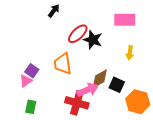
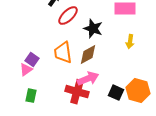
red ellipse: (78, 34) -> (68, 16), moved
brown diamond: (100, 79) -> (88, 55), moved
black square: (117, 85) -> (116, 93), moved

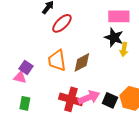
black star: (93, 29) -> (114, 37), moved
pink triangle: (26, 70) -> (20, 77), turned 48
pink arrow: (88, 79) -> (89, 97), moved

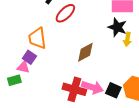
orange trapezoid: (57, 60) -> (37, 38), moved
pink arrow: (89, 97) -> (92, 87), turned 40
green rectangle: (25, 103) -> (14, 80), moved, turned 64

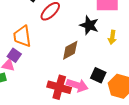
black star: (117, 27) -> (89, 25), moved
black square: (113, 90) -> (98, 75), moved

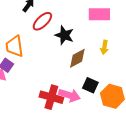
black star: (89, 25) -> (64, 35), moved
brown diamond: (70, 50) -> (77, 58), moved

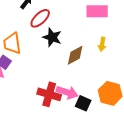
black star: (64, 35) -> (52, 37), moved
black square: (90, 85) -> (83, 103), moved

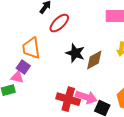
black star: (52, 37) -> (75, 53), moved

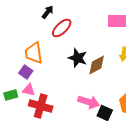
pink triangle: (17, 77) -> (29, 90), moved
red cross: (68, 99) -> (41, 106), moved

